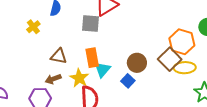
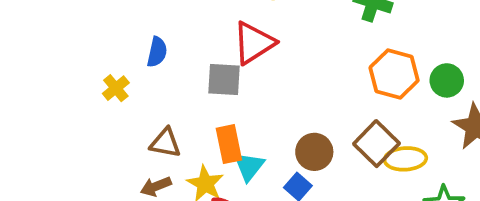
orange hexagon: (182, 42) -> (394, 74), moved

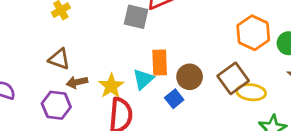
brown triangle: (165, 143) -> (59, 59), moved
orange rectangle: (229, 144) -> (160, 63), moved

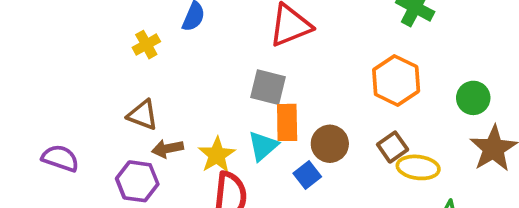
gray square: (136, 17) -> (268, 87), moved
orange hexagon: (253, 33) -> (396, 81), moved
brown square: (233, 78) -> (393, 147), size x0.7

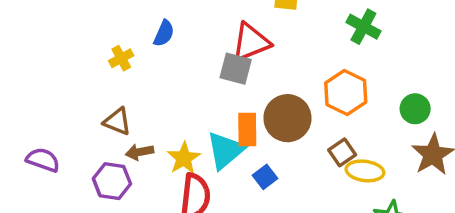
gray square: (268, 87) -> (236, 69), moved
brown circle: (330, 144) -> (287, 118), moved, size x1.4
cyan triangle: (263, 146) -> (225, 150), size x1.4

